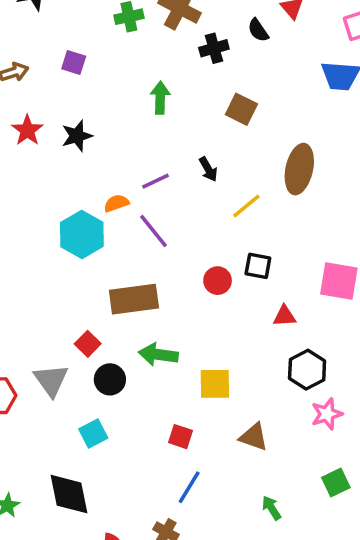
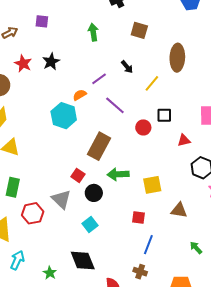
purple line: (153, 231) -> (115, 105), moved
brown rectangle: (134, 299) -> (99, 146), turned -44

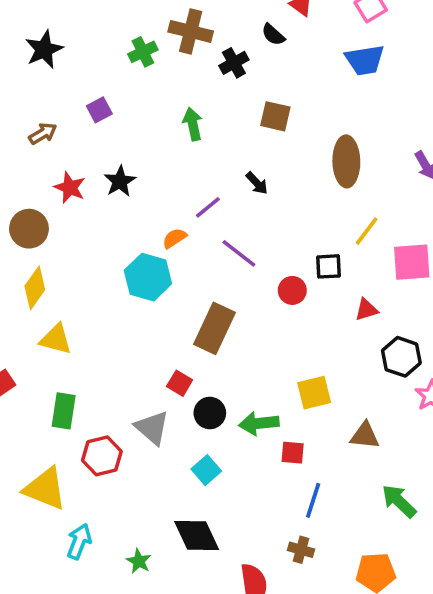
purple square: (42, 21) -> (99, 110), turned -32
yellow line: (152, 83) -> (367, 231), moved
green arrow: (118, 174) -> (259, 423), moved
green arrow: (196, 248) -> (399, 501), size x1.5

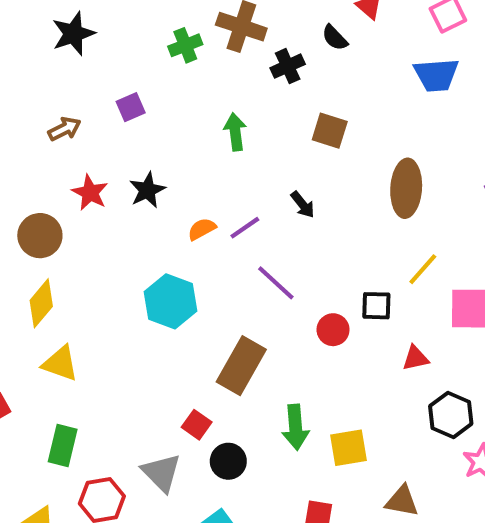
orange semicircle: (175, 238) -> (202, 229), moved
green arrow: (259, 423) -> (295, 427), moved, turned -93

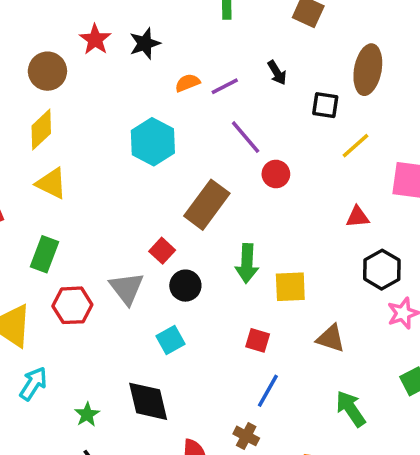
yellow line: (423, 269) -> (355, 146), moved
black square: (376, 306) -> (325, 105), moved
red circle: (333, 330) -> (276, 174), moved

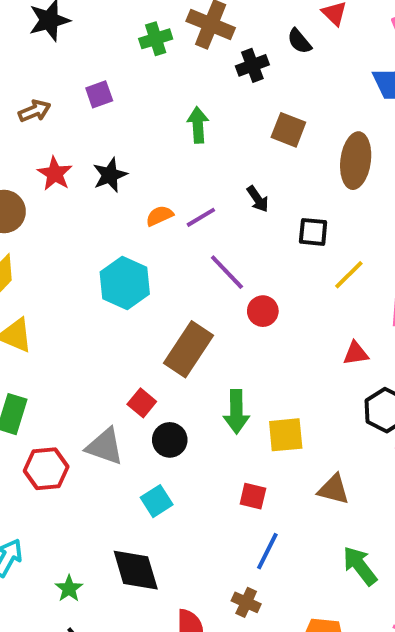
brown ellipse: (368, 70) -> (356, 161), moved
gray triangle: (127, 288) -> (105, 447), turned -30

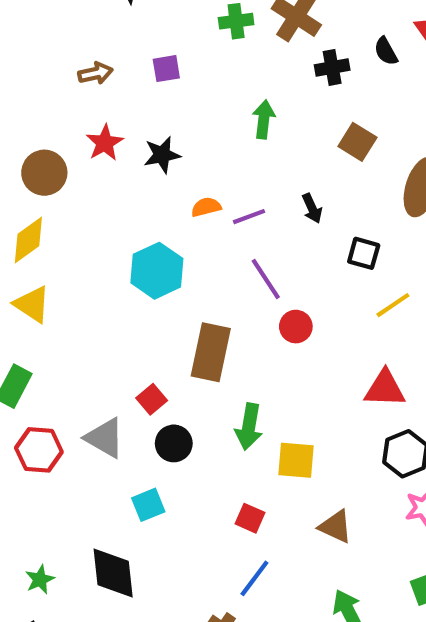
brown rectangle: (188, 349) -> (211, 352), turned -32
red triangle: (356, 353) -> (385, 389), size x1.5

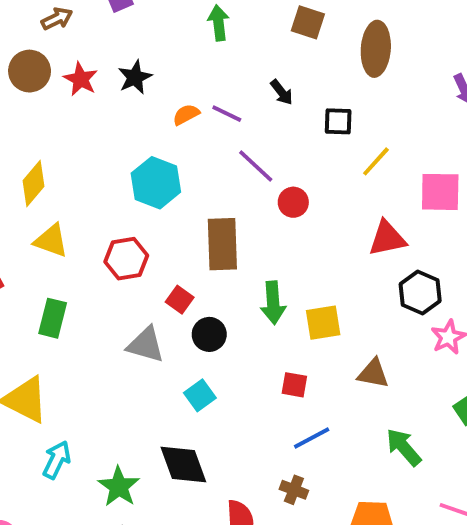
brown circle: (44, 173) -> (30, 71), moved
purple line: (249, 217) -> (227, 114), turned 60
red hexagon: (39, 450) -> (126, 259), moved
blue line: (254, 578) -> (312, 438), turned 39
green star: (40, 580) -> (119, 487), size x1.5

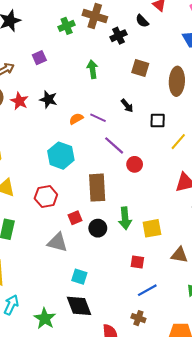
black star: (135, 77) -> (48, 99), turned -30
red square: (180, 300) -> (75, 218), turned 32
black circle: (209, 334) -> (98, 228), moved
cyan square: (200, 395) -> (79, 277), moved, turned -35

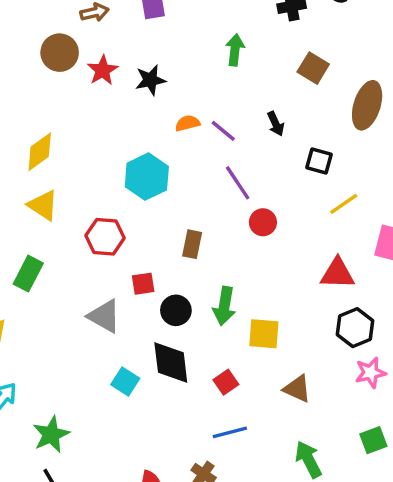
black star: (48, 99) -> (150, 80), turned 30
brown rectangle: (97, 188) -> (192, 244), size x0.6
red square: (137, 262) -> (226, 382), turned 32
black diamond: (79, 306) -> (171, 362), moved

